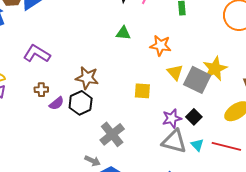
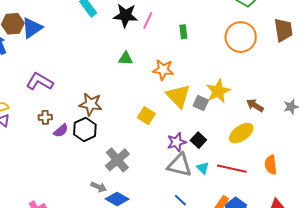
yellow triangle: (175, 72) -> (178, 96), size x1.5
gray square: (197, 80) -> (201, 103), size x0.6
yellow square: (142, 91) -> (146, 116), turned 30

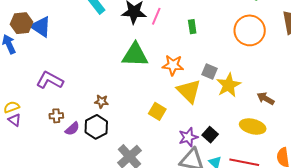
blue triangle: (32, 28) -> (41, 27), turned -50
green triangle: (126, 58) -> (135, 55), size x1.8
gray square: (201, 103) -> (209, 72), moved
brown star: (91, 104) -> (101, 102), size x0.6
yellow ellipse: (241, 133) -> (253, 126), turned 50

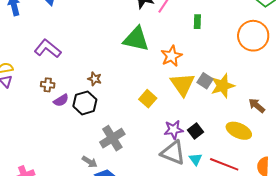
orange star: (173, 65) -> (172, 56), turned 30
gray square: (209, 72) -> (205, 81), moved

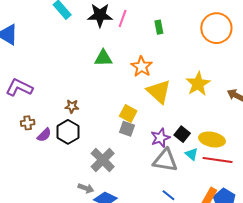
green triangle: (136, 39) -> (103, 58), size x0.7
gray square: (205, 81) -> (127, 129), moved
yellow ellipse: (239, 131) -> (212, 139), moved
cyan triangle: (196, 159) -> (192, 154), moved

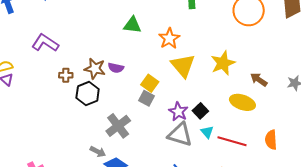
brown star: (72, 106) -> (95, 69), size x1.5
brown cross: (28, 123) -> (66, 75), moved
purple semicircle: (44, 135) -> (116, 68), moved, turned 49
purple star: (160, 138) -> (178, 112), turned -30
yellow ellipse: (212, 139) -> (242, 102), moved

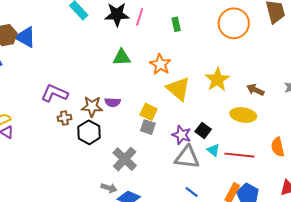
purple L-shape: (45, 43) -> (54, 93), moved

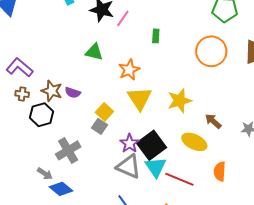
black square: (203, 130) -> (151, 145), size x1.8
orange semicircle: (278, 147) -> (220, 171), moved
cyan triangle: (213, 150) -> (156, 167), size x1.6

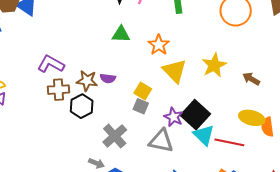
brown cross: (22, 94) -> (58, 90), size x1.5
yellow ellipse: (194, 142) -> (252, 118), moved
gray triangle: (129, 166) -> (161, 141), moved

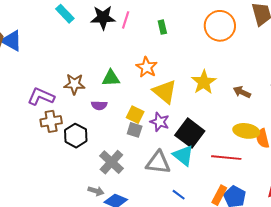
green triangle: (121, 34) -> (111, 78), moved
brown star: (87, 81) -> (74, 84), moved
purple star: (174, 117) -> (160, 122), moved
cyan triangle: (204, 135) -> (183, 155), moved

